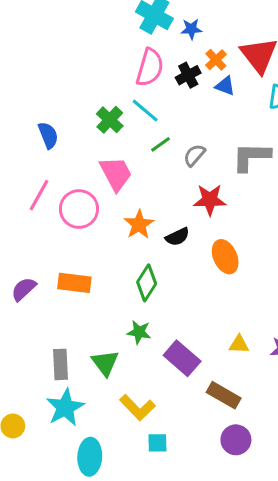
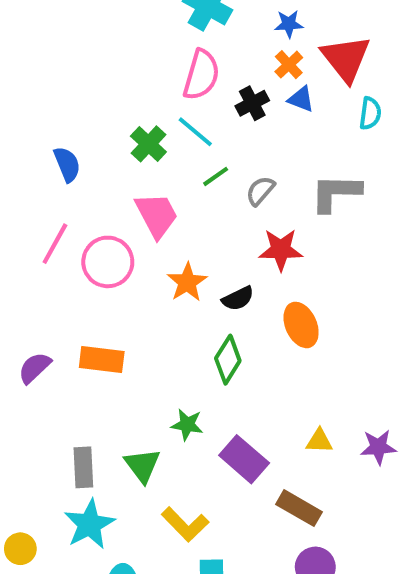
blue star: (191, 29) -> (289, 24), moved
black cross: (188, 75) -> (252, 103), moved
green diamond: (147, 283) -> (228, 360), moved

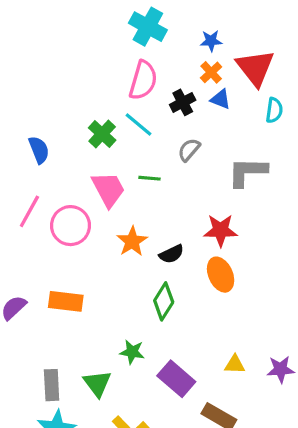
green line: (216, 176) -> (149, 178), moved, turned 40
gray semicircle: (260, 191) -> (189, 150), moved
red star: (281, 250) -> (221, 230), moved

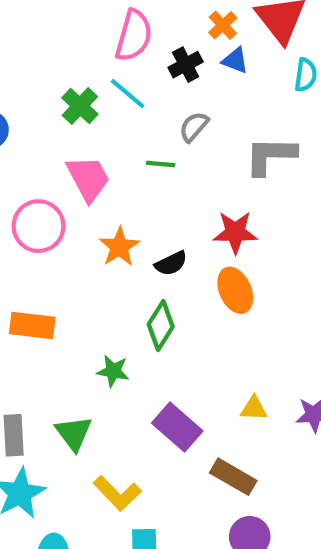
green line: (149, 178) -> (161, 164), moved
green star: (132, 352) -> (113, 371), moved

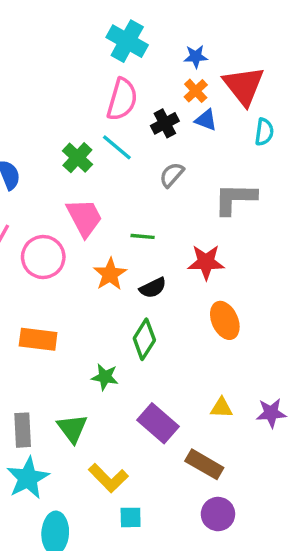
green line: (161, 164) -> (143, 236), moved
orange ellipse: (235, 290) -> (225, 320), moved

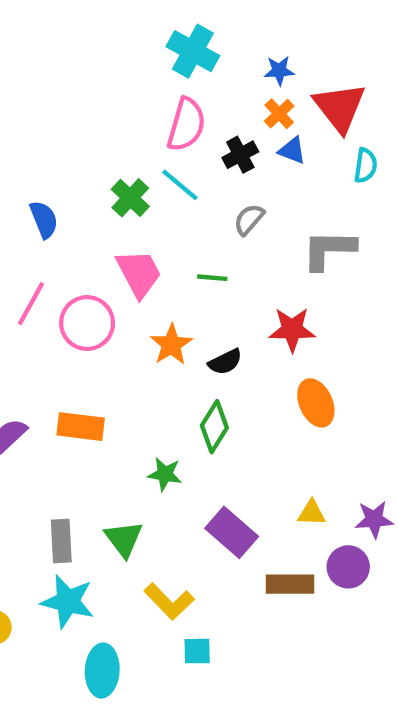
green line: (143, 236) -> (212, 278), moved
brown rectangle: (204, 464) -> (290, 584), turned -30
cyan star: (28, 478) -> (68, 601), turned -30
purple circle: (218, 514) -> (348, 567), moved

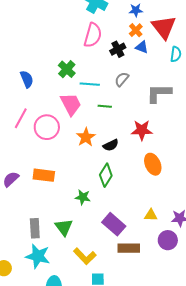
cyan line: (180, 185) -> (90, 84), moved, turned -36
brown rectangle: (290, 584) -> (129, 248), moved

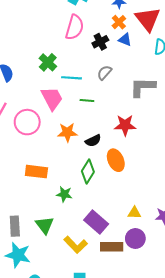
orange star: (86, 137) -> (67, 132), turned 30
orange ellipse: (153, 164) -> (116, 160), moved
orange rectangle: (44, 175) -> (36, 172), moved
purple circle: (168, 240) -> (135, 239), moved
yellow L-shape: (85, 256) -> (76, 245), moved

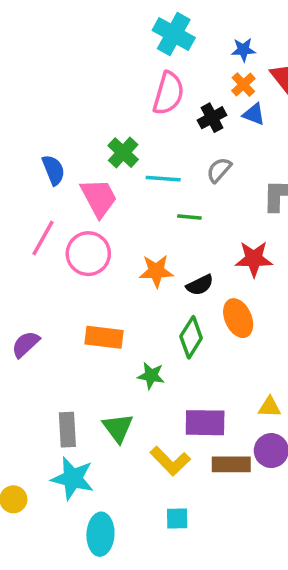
pink trapezoid: (52, 98) -> (99, 198), moved
purple rectangle: (96, 222) -> (205, 423), turned -40

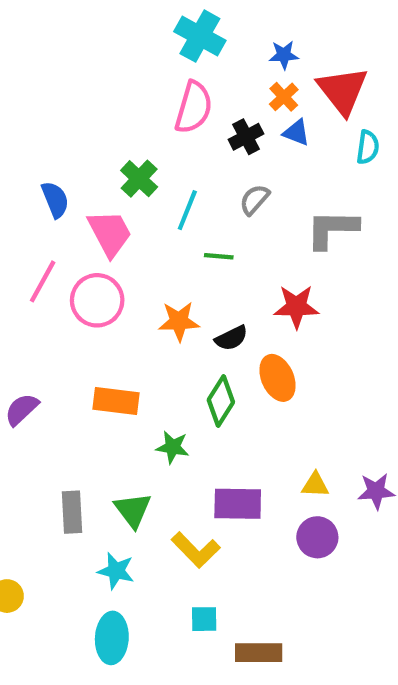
cyan line: (163, 179) -> (187, 210), turned -72
brown rectangle: (231, 464) -> (259, 653), moved
cyan star: (73, 478) -> (116, 571), moved, size x0.7

